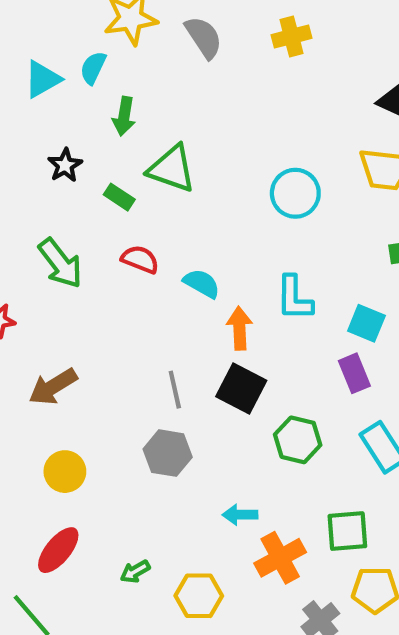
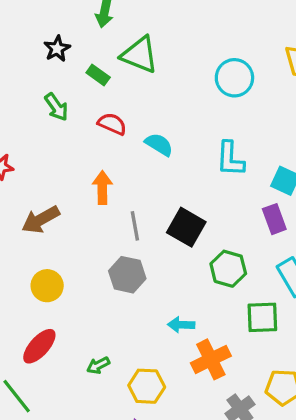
green arrow: (60, 263) -> (56, 107), moved, size x0.7
orange arrow: (239, 328) -> (102, 187), moved
green square: (347, 531) -> (262, 317), moved

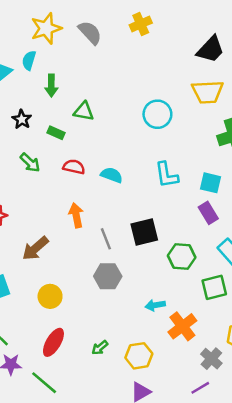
green triangle: (140, 55) -> (84, 111), size x0.7
black square: (186, 227) -> (144, 232), turned -32

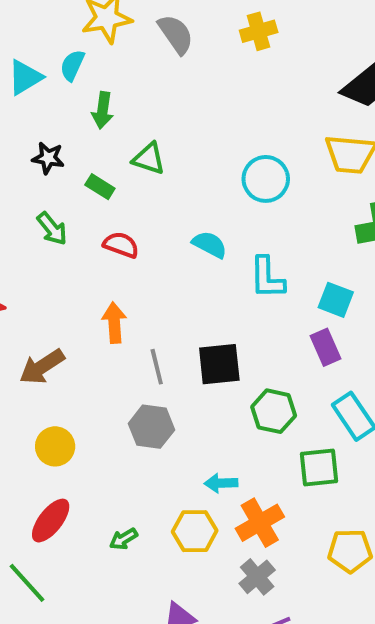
black star: (22, 119) -> (48, 158), turned -30
cyan semicircle: (112, 175) -> (210, 245), moved
yellow hexagon: (139, 356) -> (195, 531), moved
gray cross: (211, 359) -> (257, 577), moved

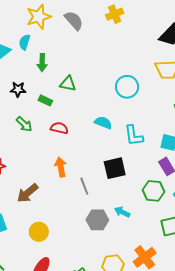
black square: (219, 364) -> (115, 168), moved
green hexagon: (274, 411) -> (153, 191), moved
gray hexagon: (151, 427) -> (97, 220), moved
cyan arrow: (221, 483) -> (122, 212), moved, turned 35

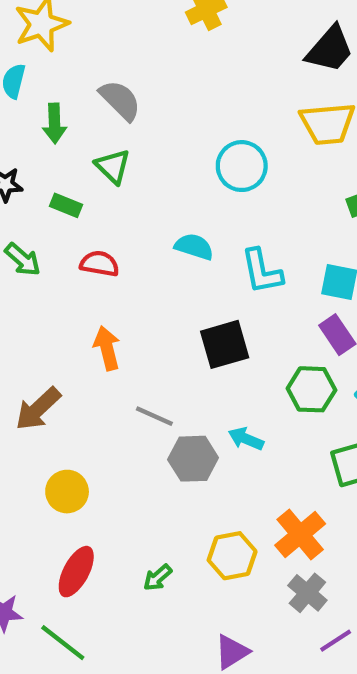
gray semicircle: (74, 20) -> (120, 100), moved
green triangle: (68, 84) -> (113, 166), turned 36
gray line: (84, 186) -> (154, 416), moved, turned -42

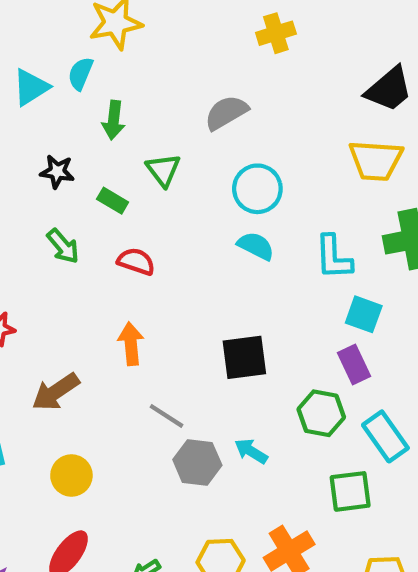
gray semicircle: (120, 100) -> (226, 113), moved, turned -84
cyan circle: (242, 166) -> (257, 189), moved
cyan semicircle: (194, 247) -> (256, 246), moved
cyan L-shape: (262, 271) -> (333, 257), moved

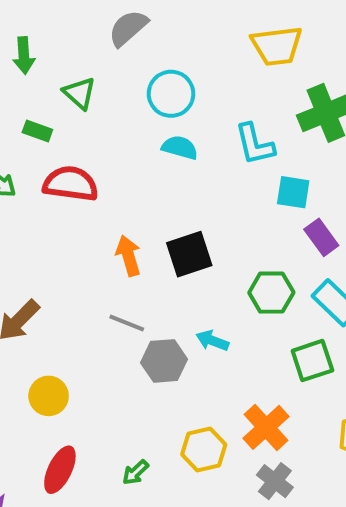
red semicircle: (136, 261) -> (71, 184), size x1.5
orange arrow: (131, 344) -> (128, 256), moved
purple rectangle: (354, 365) -> (321, 237), moved

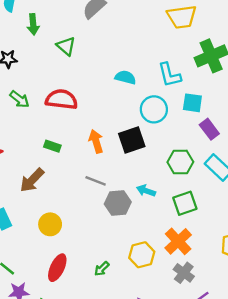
cyan circle: (171, 94) -> (154, 109), moved
green rectangle: (37, 131) -> (52, 146), moved
green square: (312, 361) -> (185, 203), moved

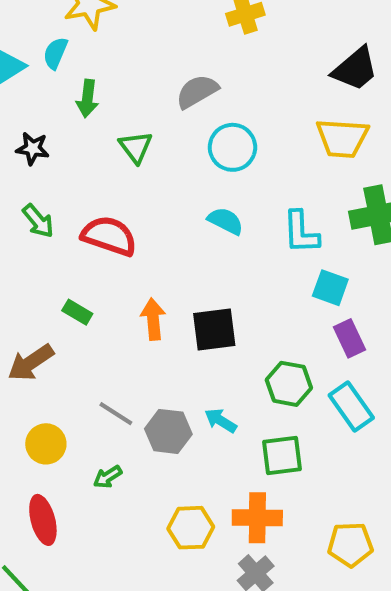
cyan circle: (154, 109) -> (232, 147), moved
gray line: (96, 181) -> (116, 414), moved
orange cross: (178, 241) -> (257, 518), turned 32
red ellipse: (57, 268) -> (43, 520), turned -52
green arrow: (102, 269) -> (108, 477), moved

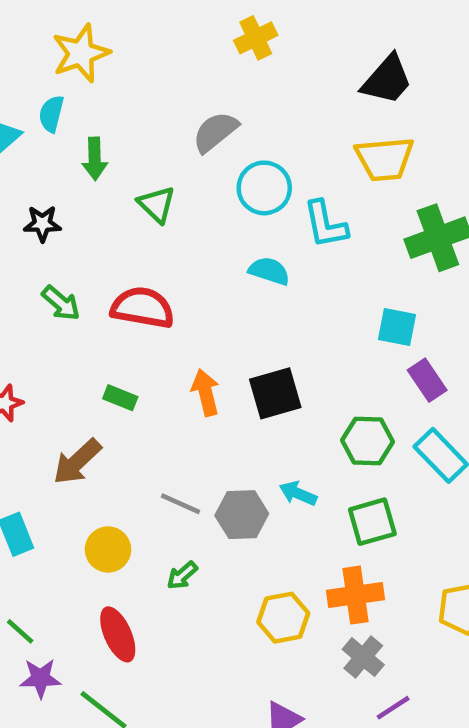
cyan L-shape: (301, 232) -> (325, 224), moved

